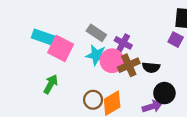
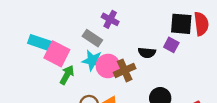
purple cross: (123, 43) -> (110, 19), moved
black semicircle: (151, 67) -> (147, 53), moved
green arrow: (51, 84) -> (67, 75), moved

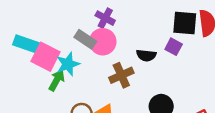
cyan star: (92, 60) -> (68, 64), moved, turned -30
pink circle: (108, 66) -> (103, 42), moved

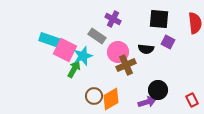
black square: (185, 23) -> (159, 19), moved
pink circle: (103, 42) -> (118, 52), moved

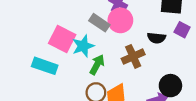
cyan rectangle: (50, 40) -> (45, 66), moved
pink circle: (118, 52) -> (120, 20), moved
green arrow: (74, 69) -> (97, 65), moved

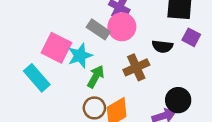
cyan rectangle: (45, 66) -> (37, 78), turned 30

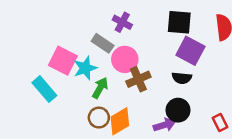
pink circle: (122, 27) -> (125, 59), moved
purple square: (191, 37) -> (190, 51), size x1.6
black semicircle: (162, 46) -> (182, 78), moved

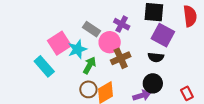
purple cross: (122, 22) -> (122, 24), moved
pink square: (63, 61) -> (59, 43), turned 30

